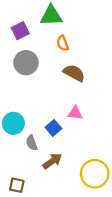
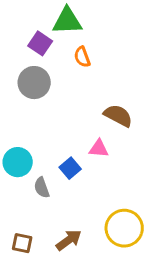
purple square: (20, 31) -> (40, 43), moved, turned -30
brown semicircle: (74, 73) -> (118, 116), moved
brown arrow: (52, 161) -> (69, 240), moved

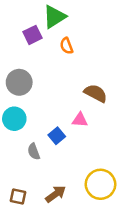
green triangle: (67, 21) -> (54, 17), turned -30
purple square: (40, 43) -> (33, 35), turned 30
gray circle: (34, 83) -> (19, 82), moved
cyan circle: (18, 162) -> (14, 119), moved

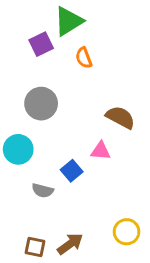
gray circle: (19, 82) -> (41, 104), moved
gray semicircle: (34, 151) -> (43, 191), turned -56
yellow circle: (101, 184) -> (127, 232), size x0.7
brown square: (18, 196) -> (35, 247), moved

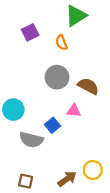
green triangle: (69, 21) -> (76, 16), moved
gray circle: (41, 104) -> (57, 77), moved
gray semicircle: (43, 191) -> (31, 140), size x1.5
brown arrow: (70, 244) -> (67, 179), moved

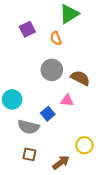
yellow circle: (93, 170) -> (84, 145), moved
brown square: (26, 181) -> (29, 154), moved

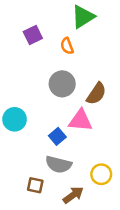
brown semicircle: (80, 78) -> (96, 94), turned 96
pink triangle: (67, 100) -> (80, 121), size x1.5
gray semicircle: (28, 127) -> (58, 164), moved

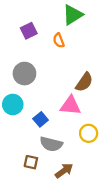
gray circle: (62, 84) -> (24, 74), moved
blue square: (57, 136) -> (41, 119), moved
yellow circle: (101, 174) -> (89, 133), moved

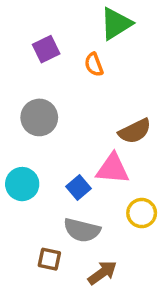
brown semicircle: (84, 82) -> (135, 131), turned 30
cyan circle: (13, 104) -> (22, 184), moved
blue square: (41, 119) -> (78, 187), moved

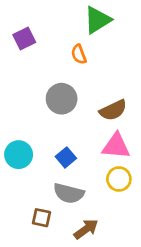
purple square: (46, 49) -> (24, 38), moved
gray circle: (39, 117) -> (62, 99), moved
pink triangle: (113, 169) -> (116, 146), moved

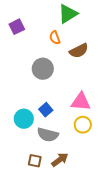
brown semicircle: (113, 110) -> (79, 51), moved
cyan circle: (19, 155) -> (24, 119), moved
brown square: (41, 218) -> (35, 161), moved

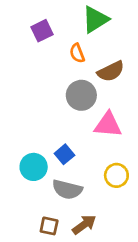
purple square: (17, 27) -> (42, 31), moved
gray circle: (43, 69) -> (81, 95), moved
pink triangle: (81, 102) -> (108, 125), moved

